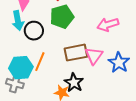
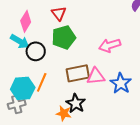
cyan arrow: (18, 21) -> (20, 41), turned -48
pink triangle: (94, 56) -> (96, 76), turned 48
gray cross: (15, 84) -> (17, 104), turned -30

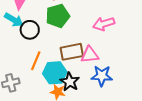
blue star: (121, 83) -> (102, 76), moved, turned -30
cyan hexagon: (23, 88) -> (55, 73), moved

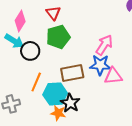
pink arrow: (104, 24) -> (104, 45), turned 140
pink triangle: (90, 55) -> (113, 76), moved
blue star: (102, 76) -> (100, 65), moved

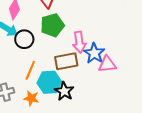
pink arrow: (104, 45) -> (79, 42), moved, turned 140
blue star: (100, 65) -> (94, 53), turned 30
orange star: (58, 113) -> (31, 98), moved

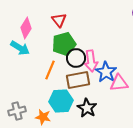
black circle: (24, 39) -> (76, 58), moved
orange line: (30, 70) -> (50, 70), moved
black star: (64, 91) -> (87, 108), moved

